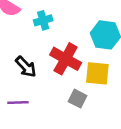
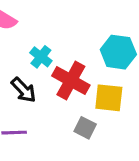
cyan cross: (43, 20) -> (41, 57), moved, turned -36

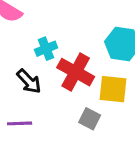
cyan cross: (41, 57) -> (46, 49), turned 30

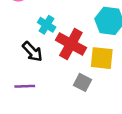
cyan cross: (46, 49) -> (47, 25), turned -36

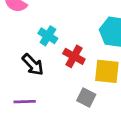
red cross: (71, 44) -> (74, 56), size x0.7

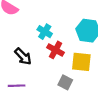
cyan cross: (48, 36) -> (45, 32), moved

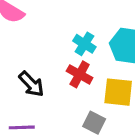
cyan cross: (45, 32) -> (84, 44), moved

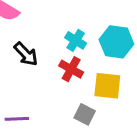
black arrow: (31, 84) -> (26, 54), moved

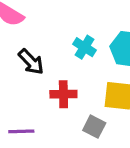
red cross: (71, 69) -> (63, 94), moved, turned -30

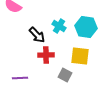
black arrow: (31, 62) -> (37, 35), moved

